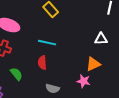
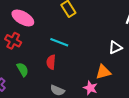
white triangle: (101, 39) -> (115, 47), turned -32

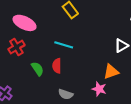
red cross: (13, 41) -> (16, 47), turned 35
green semicircle: (23, 69) -> (37, 69), moved

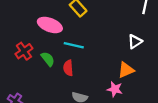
pink ellipse: (25, 23) -> (50, 25), moved
green semicircle: (37, 69) -> (48, 59), moved

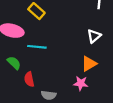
red semicircle: (68, 68) -> (29, 79), moved

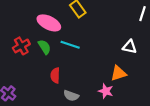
white triangle: (94, 36) -> (130, 47), turned 40
green semicircle: (14, 63) -> (44, 47), moved

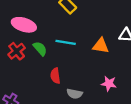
pink ellipse: (49, 23) -> (24, 25), moved
orange triangle: (118, 73) -> (101, 46), moved, turned 35

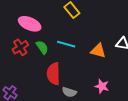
red semicircle: (55, 76) -> (53, 74), size x1.5

